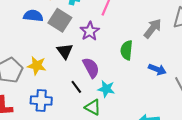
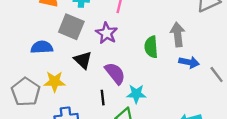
blue semicircle: (33, 16) -> (42, 47), moved
gray arrow: (153, 28) -> (178, 35), moved, turned -35
black line: (76, 87) -> (103, 98), turned 40

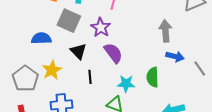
green semicircle: (151, 47) -> (153, 77), moved
purple semicircle: (115, 73) -> (113, 53), moved
yellow star: (55, 82) -> (52, 70), turned -30
black line: (103, 98) -> (90, 77), moved

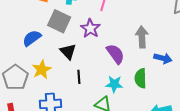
gray arrow: (165, 31) -> (142, 37), moved
blue semicircle: (41, 38) -> (32, 38), turned -36
purple semicircle: (113, 53) -> (115, 54), moved

